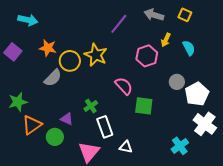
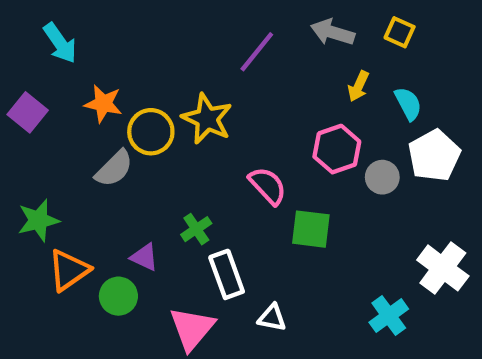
cyan arrow: (28, 20) -> (60, 43), turned 42
pink hexagon: (147, 56) -> (337, 149), moved
white pentagon: (197, 94) -> (434, 156), moved

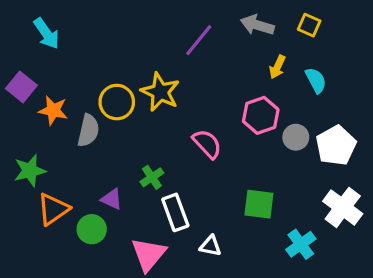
orange star: (103, 104) -> (53, 110), moved
white pentagon: (434, 156) -> (336, 146), moved
gray semicircle: (114, 168) -> (88, 130), turned -32
green square: (311, 229) -> (259, 204), moved

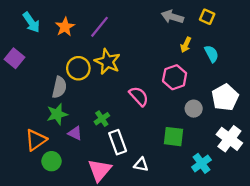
purple line: (199, 40) -> (100, 27), moved
orange star: (53, 110) -> (65, 27), moved, turned 30
gray circle: (296, 137) -> (194, 109), moved
green star: (30, 171) -> (57, 114), moved
green circle: (92, 229) -> (51, 161), moved

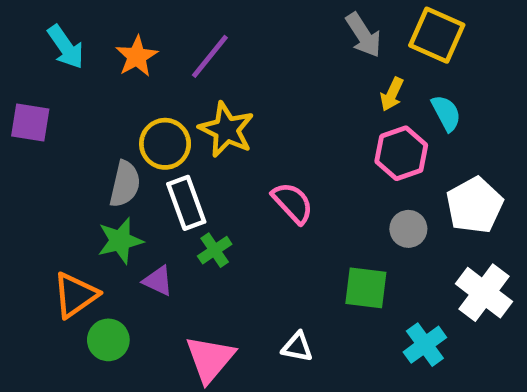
gray arrow: (172, 17) -> (363, 35), turned -140
yellow square: (207, 17) -> (437, 35), size x1.6
purple square: (15, 58) -> (30, 123), turned -30
pink hexagon: (175, 77) -> (401, 153), moved
white rectangle: (118, 142) -> (186, 203), moved

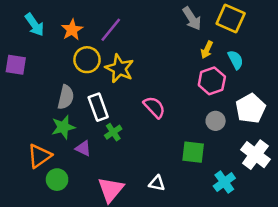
yellow circle: (165, 144) -> (87, 60), moved

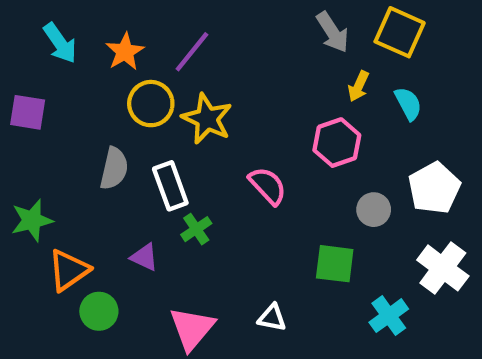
pink hexagon: (212, 81) -> (337, 143), moved
green star: (63, 127) -> (32, 220), moved

